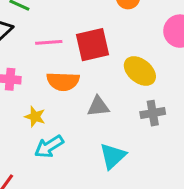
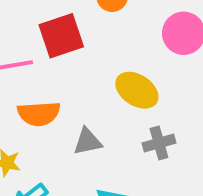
red square: (93, 45) -> (61, 36), moved

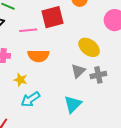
gray triangle: (88, 141) -> (78, 71), moved, turned -35

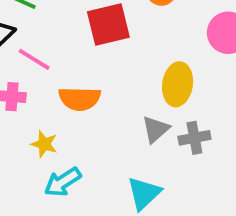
pink line: (28, 30) -> (34, 59), moved, turned 36
yellow ellipse: (89, 47) -> (178, 84), turned 60

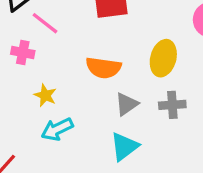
orange semicircle: (80, 99) -> (103, 68), moved
gray triangle: (156, 129) -> (126, 104), moved

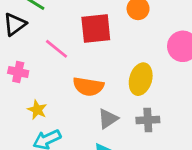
pink line: (45, 23) -> (56, 49), moved

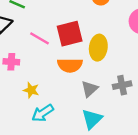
red square: (96, 29) -> (70, 34), moved
yellow ellipse: (141, 79) -> (98, 48), moved

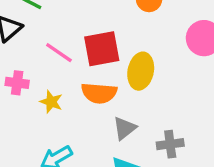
gray cross: (122, 85) -> (170, 144), moved
yellow star: (31, 90) -> (51, 102), moved

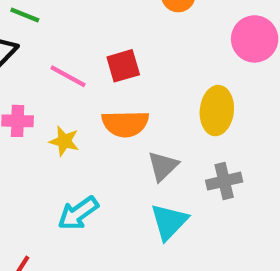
red square: (102, 49) -> (123, 66), size x0.7
yellow ellipse: (141, 71) -> (217, 111), moved

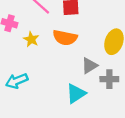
gray triangle: (163, 166) -> (89, 66), moved
cyan arrow: (78, 213) -> (17, 81), moved

